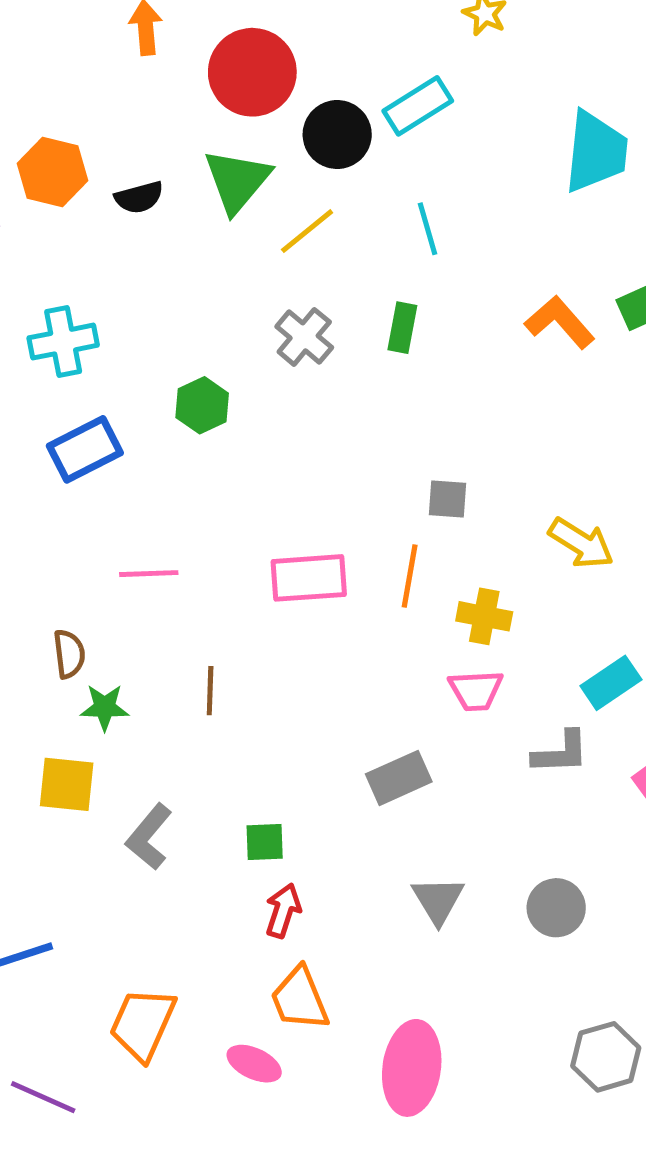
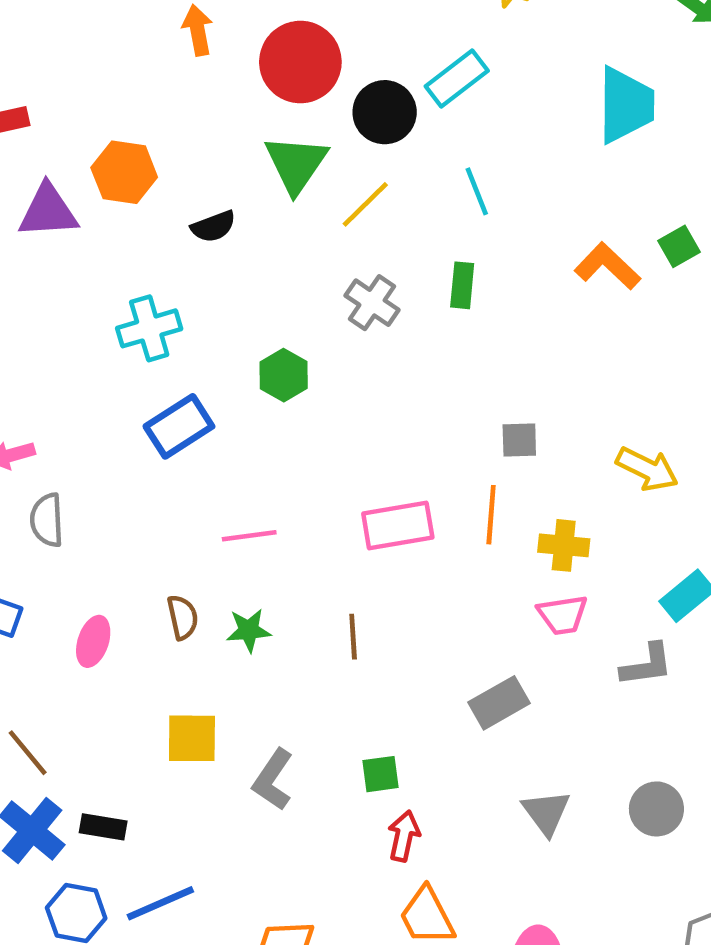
black semicircle: (139, 197) -> (213, 226), moved
brown line: (210, 691) -> (353, 637), moved
green star: (105, 707) -> (249, 630), moved

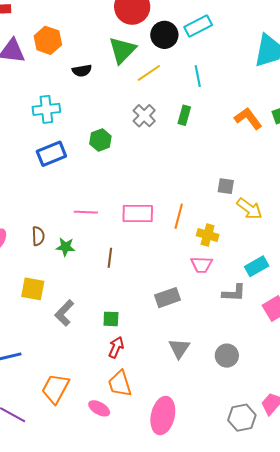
gray square: (519, 440) -> (226, 186), moved
pink line: (249, 536) -> (86, 212), moved

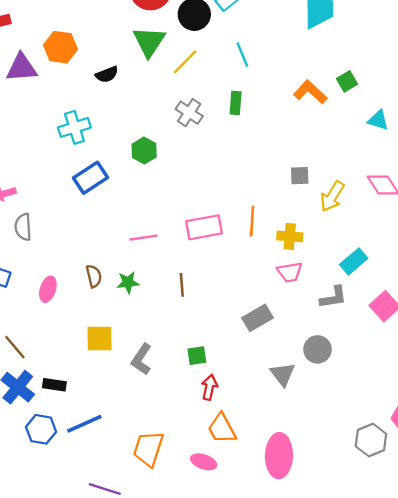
yellow arrow: (249, 209) -> (332, 196), turned 96
gray circle: (227, 356) -> (318, 349), moved

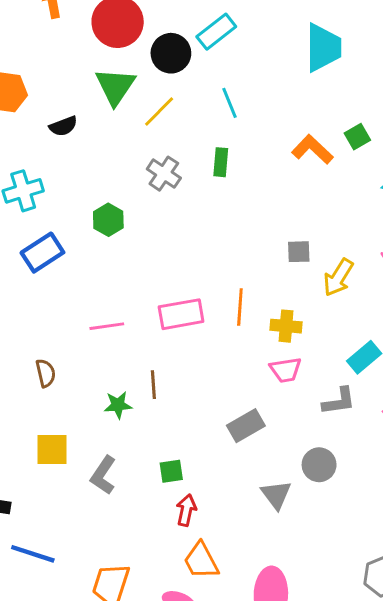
green star: (128, 282) -> (118, 405), moved
blue line: (84, 424) -> (33, 554), turned 42

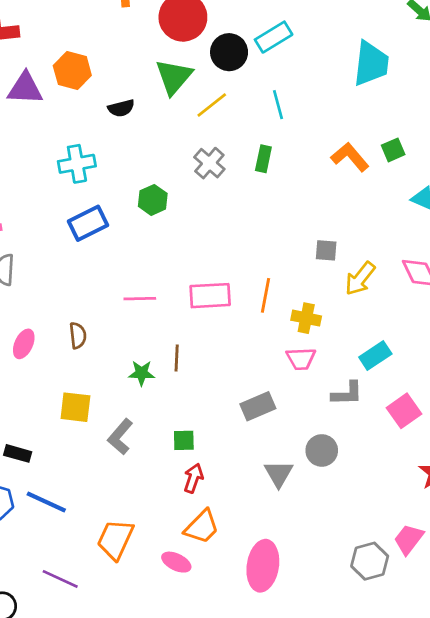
orange trapezoid: (201, 561) -> (202, 527), turned -114

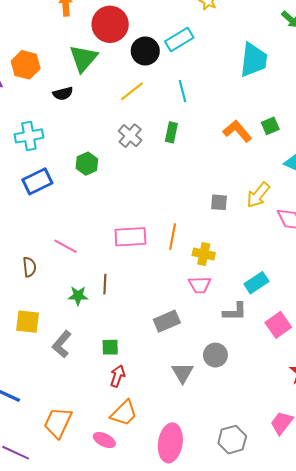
green triangle: (174, 77) -> (83, 58), moved
yellow arrow: (360, 279) -> (258, 195), moved
pink line: (140, 299) -> (65, 246), moved, turned 30
gray hexagon: (370, 561) -> (232, 440), moved

